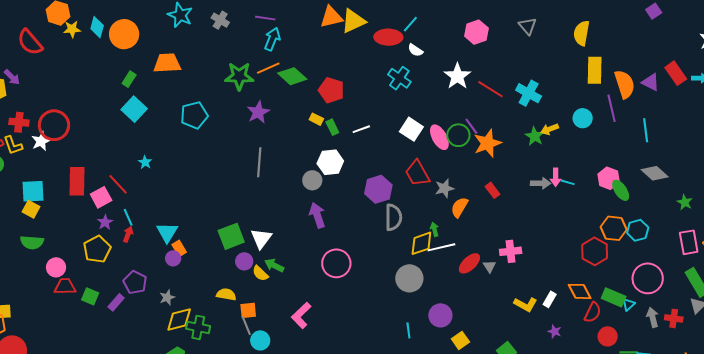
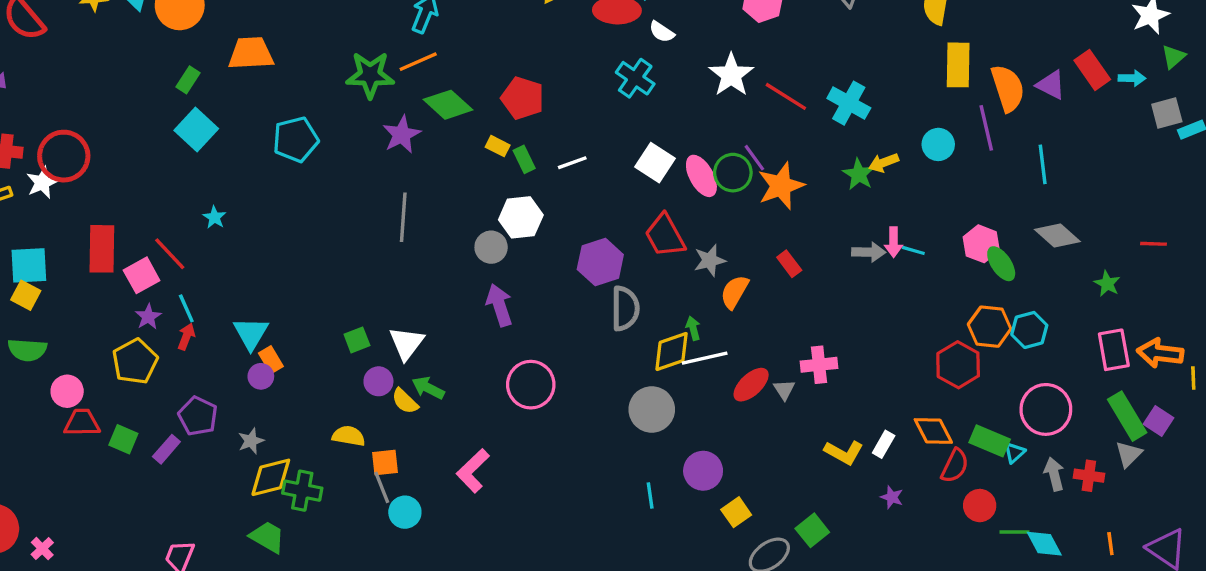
green diamond: (292, 76) -> (448, 105), moved
green square: (231, 236) -> (357, 340), size x0.6

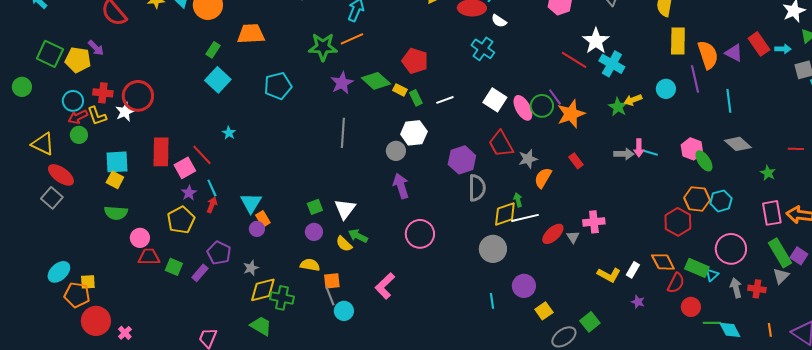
white star: (731, 75) -> (596, 41), moved
green diamond: (448, 105) -> (376, 81), moved
purple circle: (378, 381) -> (314, 232), moved

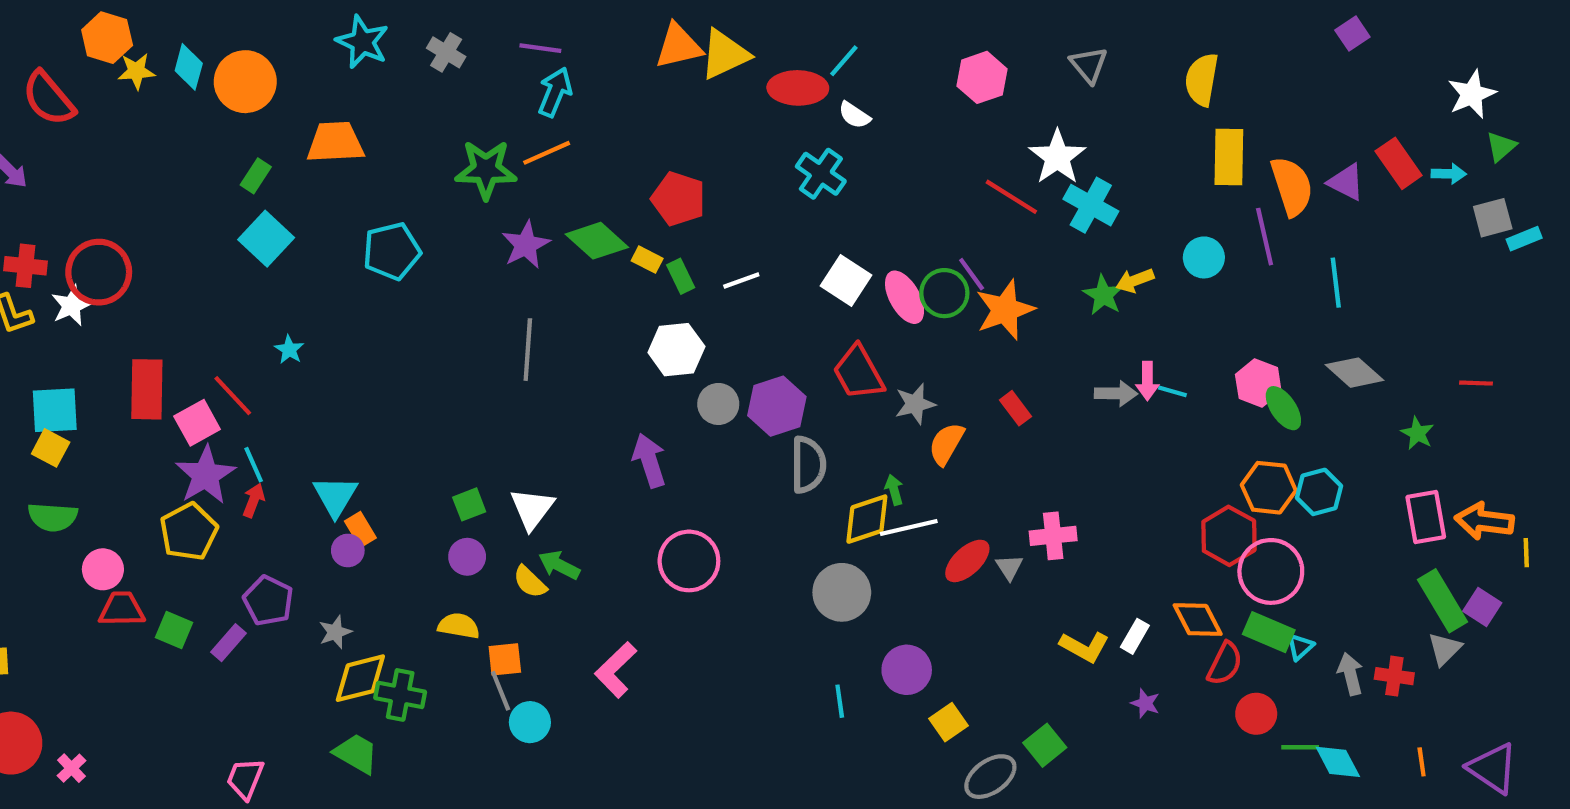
gray circle: (396, 151) -> (718, 404), moved
purple star: (189, 193) -> (205, 475), size x1.8
pink circle: (731, 249) -> (1271, 571), moved

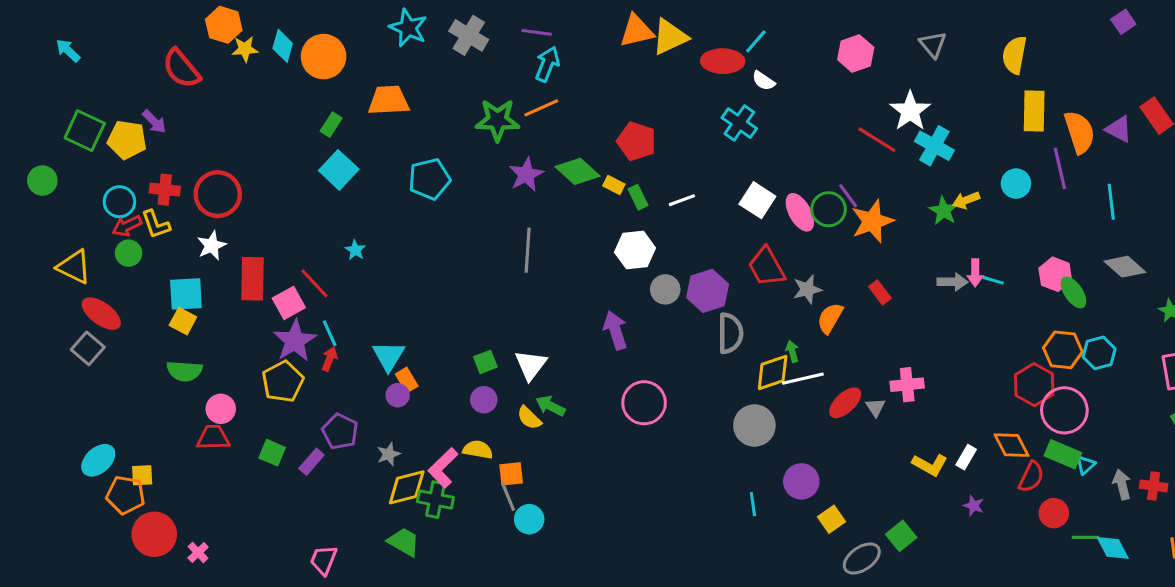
gray cross: (446, 52) -> (469, 35), size x1.4
white star: (72, 306) -> (212, 246), moved
red trapezoid: (122, 609) -> (213, 438), moved
pink L-shape: (616, 670) -> (443, 468), moved

